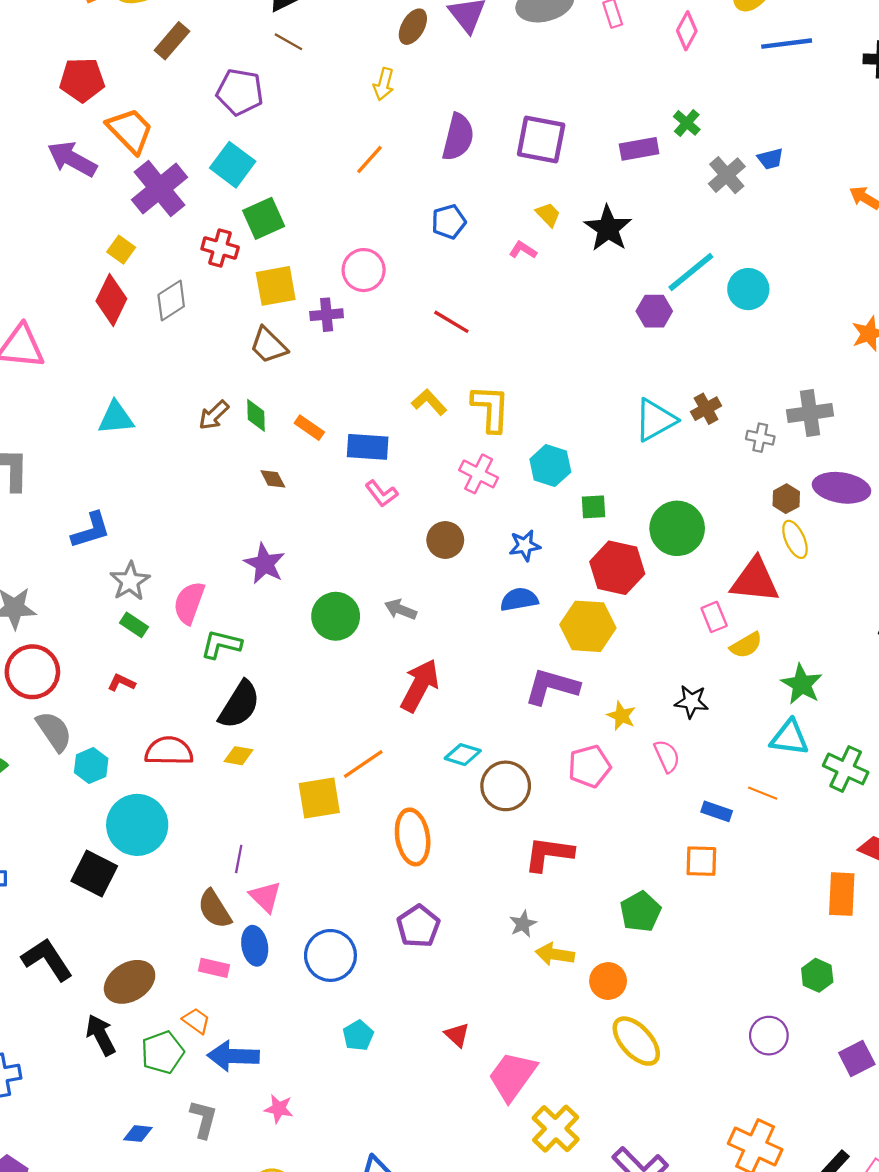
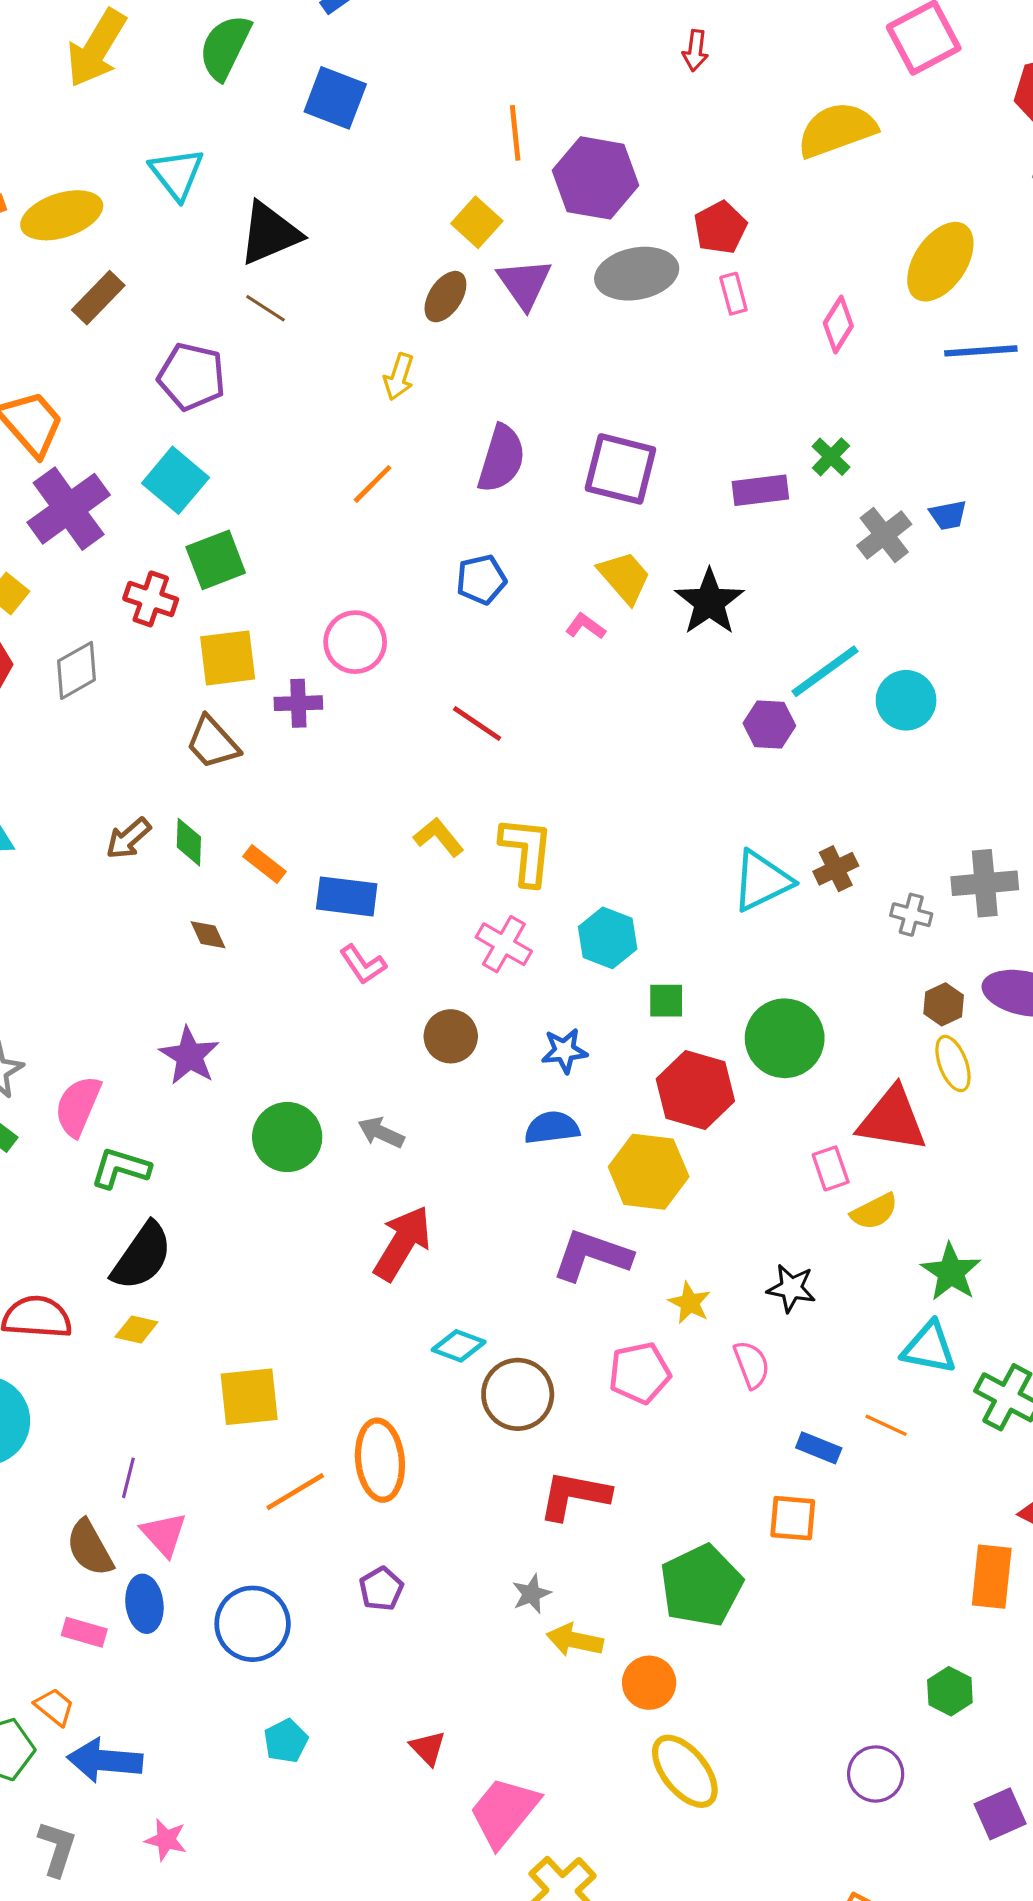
yellow trapezoid: (548, 215) -> (625, 577), size x1.5
orange line: (363, 764) -> (295, 1492), moved
green pentagon: (641, 912) -> (701, 1586), size x1.4
purple pentagon: (418, 926) -> (381, 1589), size x0.7

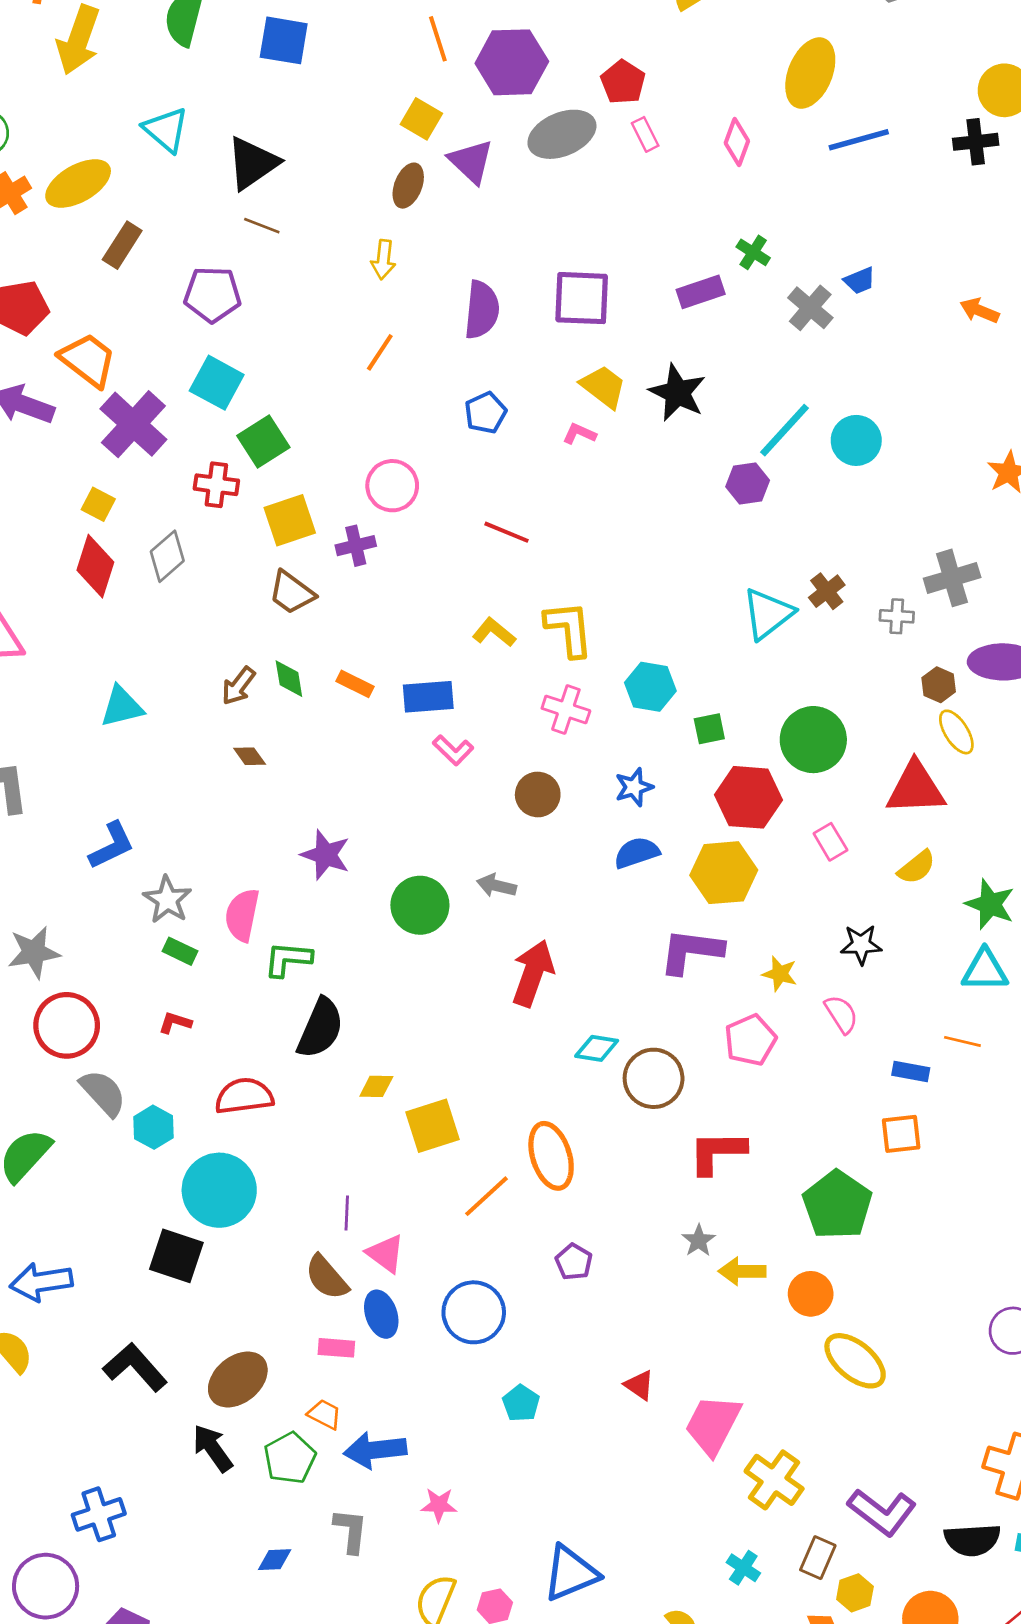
brown diamond: (208, 935) -> (250, 756), moved
pink rectangle: (831, 1168) -> (830, 842), moved
yellow diamond: (136, 1330) -> (376, 1086), moved

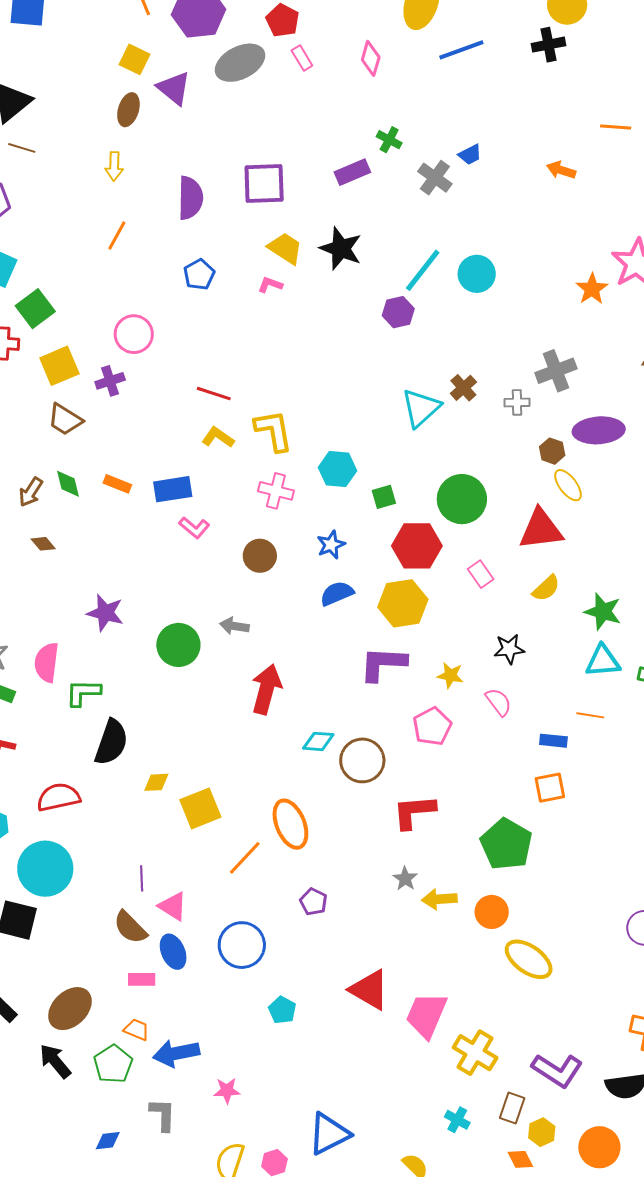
red line: (506, 532) -> (214, 394), moved
red triangle: (639, 1385) -> (369, 990), size x1.8

